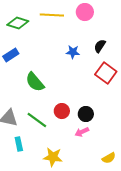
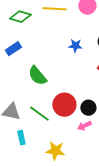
red circle: (62, 111) -> (64, 105), size x1.5

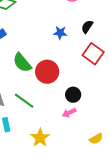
red circle: (64, 105) -> (47, 72), moved
yellow star: (55, 151) -> (40, 138), turned 30

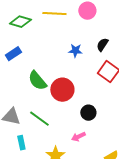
pink arrow: (69, 113) -> (78, 137), moved

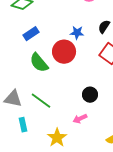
blue rectangle: (13, 54) -> (31, 34), moved
red circle: (62, 90) -> (64, 52), moved

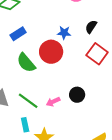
pink arrow: (80, 119) -> (53, 102), moved
cyan rectangle: (23, 125) -> (25, 125), moved

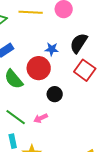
black semicircle: (91, 27) -> (79, 43), size x1.5
black circle: (77, 95) -> (55, 94), moved

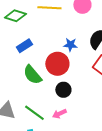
black circle: (55, 94) -> (63, 90), moved

